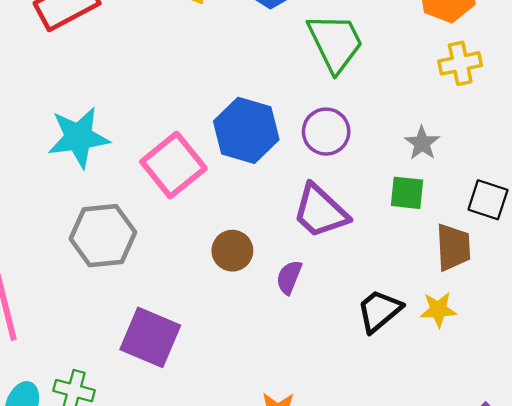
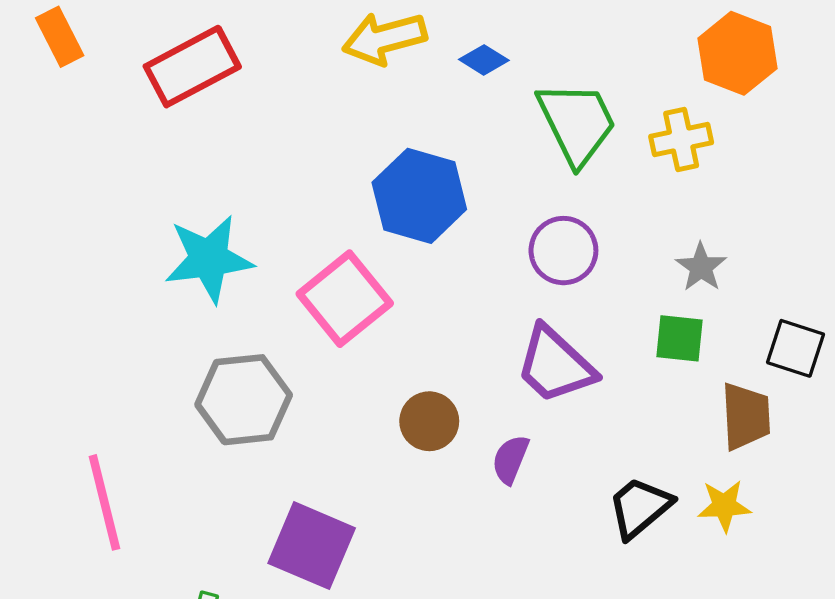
yellow cross: (460, 63) -> (681, 139), moved
blue hexagon: (246, 130) -> (419, 196), moved

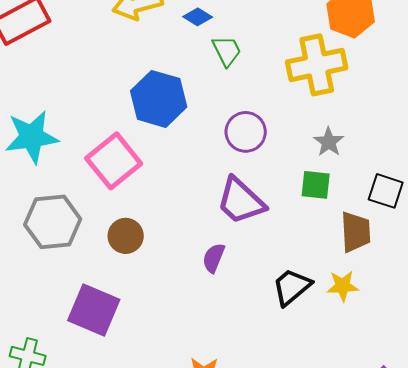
green trapezoid: (577, 123) -> (227, 51), moved, size x0.6
yellow cross: (681, 139) -> (317, 65), size x1.6
brown circle: (429, 421) -> (126, 236), moved

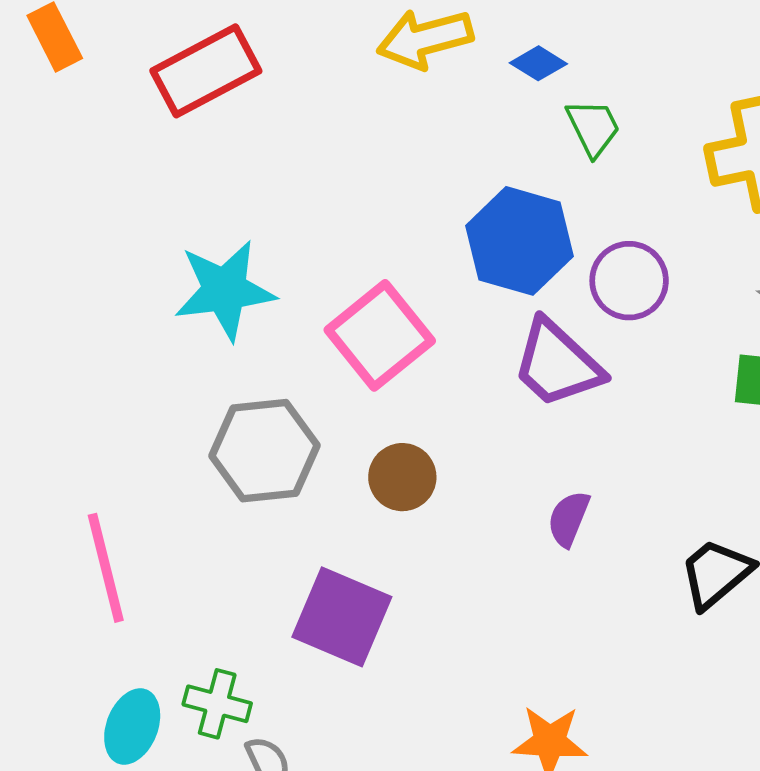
blue hexagon: (159, 99) -> (519, 241), moved
purple trapezoid: (241, 201) -> (557, 364), moved

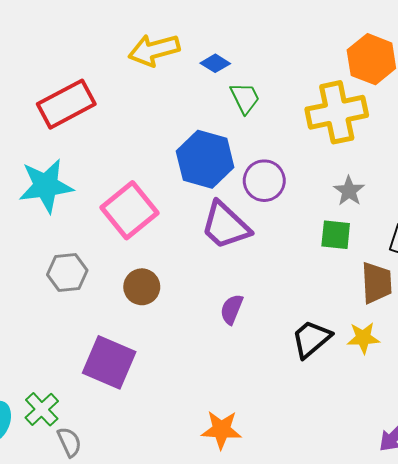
red rectangle: (206, 71) -> (66, 104), moved
gray hexagon: (264, 451) -> (67, 273), size x0.7
green cross: (217, 704) -> (42, 409), turned 32

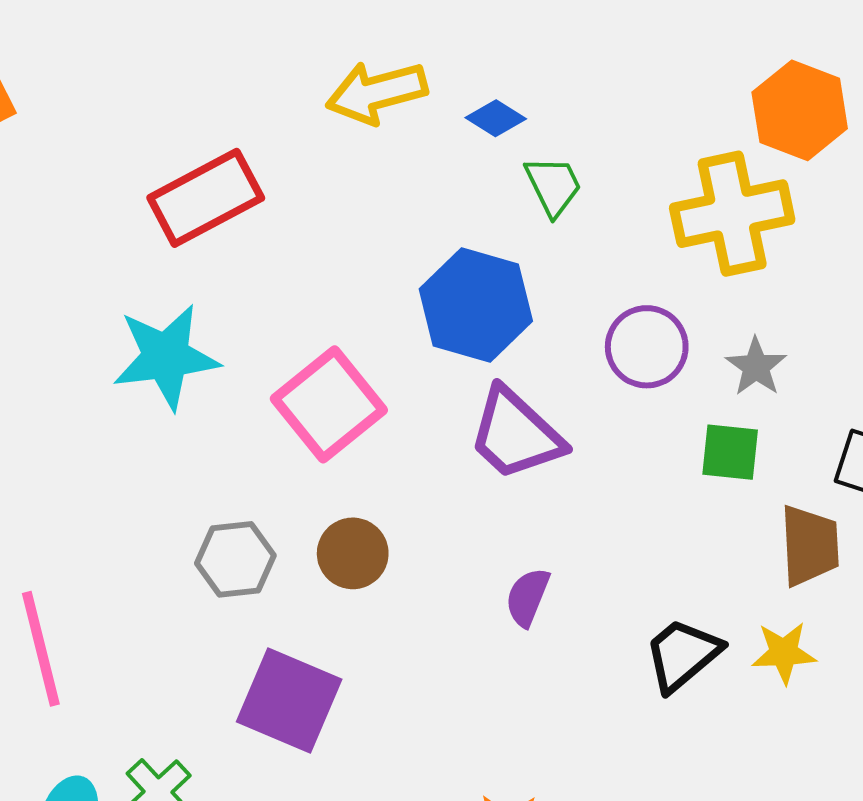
purple circle: (264, 181) -> (647, 347), moved
gray hexagon: (67, 273) -> (235, 559), moved

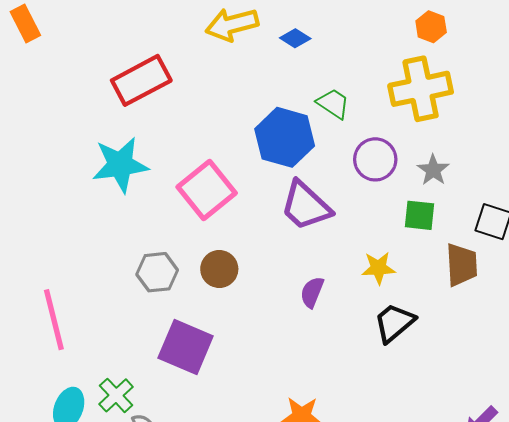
orange hexagon: (800, 110) -> (431, 27), moved, size x0.6
green trapezoid: (553, 186) -> (333, 104), moved, turned -30
yellow star: (784, 653) -> (378, 268), moved

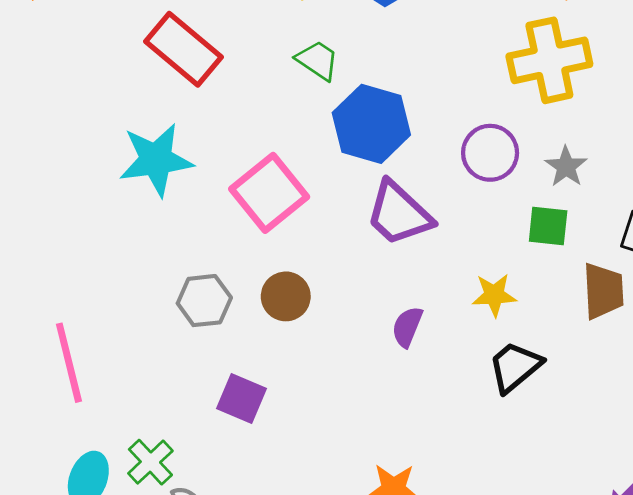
red rectangle: (141, 80) -> (184, 49), turned 68
green trapezoid: (333, 104) -> (317, 60), moved
purple square: (186, 347) -> (242, 399), size x0.7

